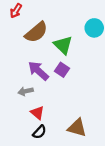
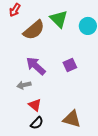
green triangle: (63, 45) -> (59, 19), moved
purple square: (62, 70) -> (70, 65), moved, turned 32

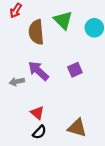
brown semicircle: (34, 30) -> (36, 32), turned 125
gray arrow: (24, 85) -> (17, 82), moved

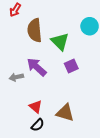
green triangle: (63, 20) -> (60, 41), moved
brown triangle: (77, 128) -> (65, 113), moved

